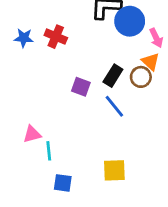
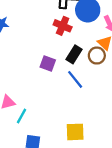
red cross: (56, 37) -> (63, 26), moved
cyan line: (49, 151) -> (22, 116), turned 35

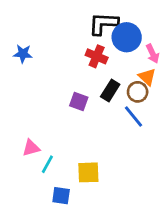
blue line: (75, 79) -> (133, 116), moved
yellow square: (75, 132) -> (88, 172), moved

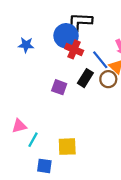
blue circle: (127, 37) -> (66, 36), moved
blue star: (23, 54) -> (26, 45), moved
blue line: (133, 116) -> (100, 60), moved

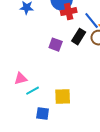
red cross: (74, 49) -> (69, 12), turned -35
cyan line: (33, 140) -> (33, 91), turned 32

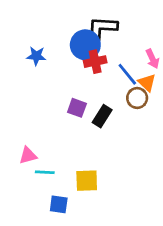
black rectangle: (79, 37) -> (102, 116), moved
cyan line: (33, 91) -> (45, 172), turned 32

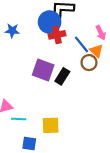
purple square: (77, 108) -> (43, 70), size x1.5

